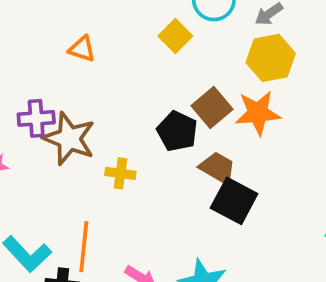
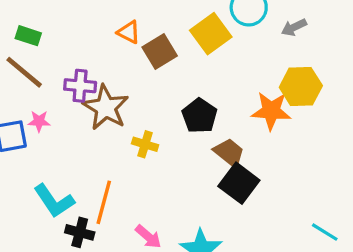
yellow square: (175, 36) -> (211, 34), size x1.4
yellow hexagon: (271, 58) -> (301, 86), moved
brown square: (212, 107) -> (160, 51), moved

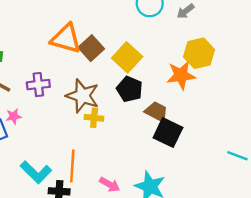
orange triangle: (129, 32) -> (66, 39), size x1.8
yellow square: (211, 34) -> (127, 57), moved
brown star: (106, 107) -> (83, 96), moved

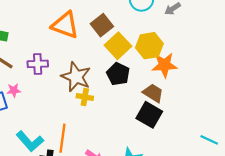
brown square: (91, 48) -> (102, 25), moved
yellow hexagon: (199, 53) -> (149, 46), moved
brown trapezoid: (156, 112) -> (153, 93), moved

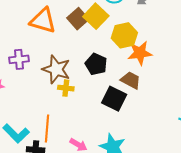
yellow square: (118, 46) -> (96, 16), moved
black square: (149, 115) -> (114, 99), moved

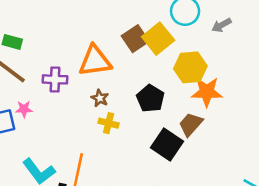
orange triangle: (43, 21) -> (95, 61), moved, turned -32
brown star: (56, 69) -> (100, 98), size x0.5
brown trapezoid: (131, 80) -> (191, 124), turned -85

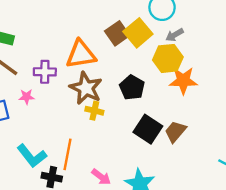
gray arrow: (222, 25) -> (175, 35), moved
brown star: (100, 98) -> (86, 88), size x2.0
pink star: (24, 109) -> (27, 97), moved
brown trapezoid: (191, 124) -> (175, 132), moved

